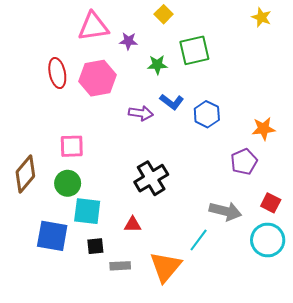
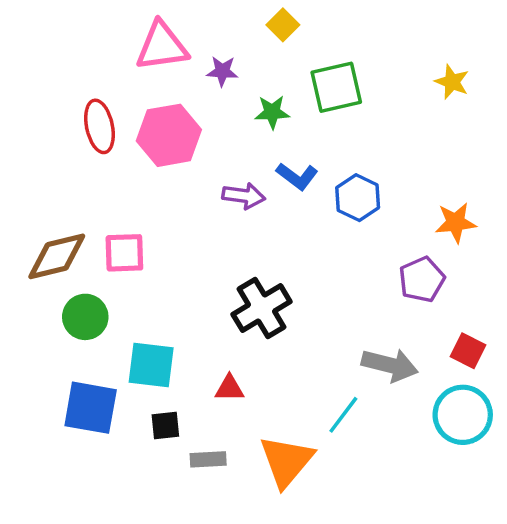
yellow star: (261, 17) -> (452, 82), moved
brown diamond: (25, 174) -> (57, 256), moved, turned 36
green circle: (68, 183) -> (85, 317), moved

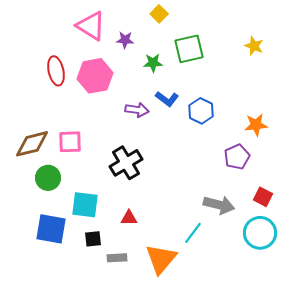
pink triangle: (162, 46) -> (91, 26), turned 40
black cross: (262, 308) -> (126, 163), moved

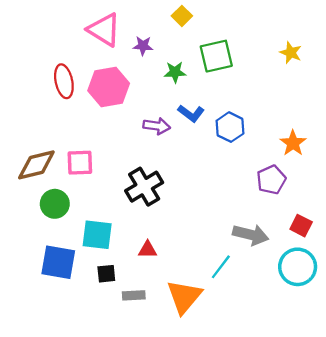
orange star: (256, 125) -> (293, 143), turned -30

